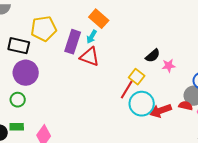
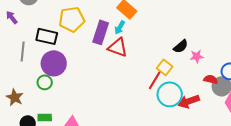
green circle: (18, 100) -> (45, 82), moved
red semicircle: (186, 106) -> (211, 79), moved

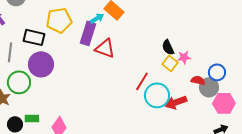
cyan arrow: (120, 27) -> (97, 18), moved, turned -152
black semicircle: (181, 46) -> (168, 47), turned 105
yellow square: (165, 67) -> (170, 63), moved
green circle: (45, 82) -> (19, 82), moved, size x1.5

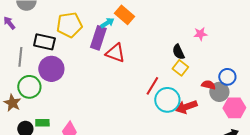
pink star: (184, 57) -> (200, 34), moved

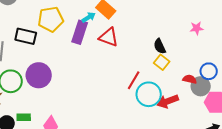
pink star: (200, 34) -> (197, 28), moved
red triangle: (115, 53) -> (109, 37), moved
purple circle: (51, 69) -> (39, 75), moved

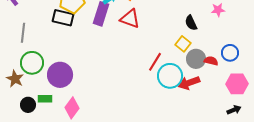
black rectangle: (26, 36) -> (63, 18), moved
black semicircle: (160, 46) -> (191, 23), moved
purple circle: (39, 75) -> (60, 75), moved
gray circle: (201, 86) -> (196, 59), moved

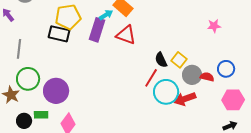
black semicircle: (191, 23) -> (161, 60), moved

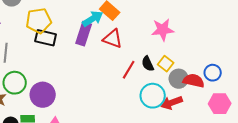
cyan arrow: (106, 15) -> (93, 19), size x1.5
yellow pentagon: (68, 17) -> (39, 21), moved
pink star: (214, 26) -> (163, 30), moved, size x1.6
red semicircle: (207, 77) -> (194, 81), size x1.5
red line: (151, 78) -> (129, 70), moved

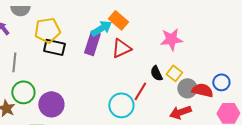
red triangle: (113, 39) -> (121, 48), turned -45
red line: (129, 70) -> (140, 91), moved
cyan circle: (153, 96) -> (121, 105), moved

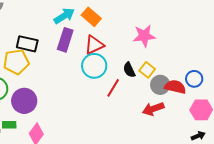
cyan arrow: (101, 28) -> (64, 16), moved
yellow pentagon: (47, 30) -> (16, 62), moved
cyan circle: (121, 105) -> (94, 66), moved

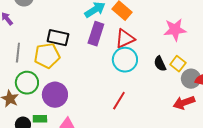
red line: (113, 88) -> (119, 101), moved

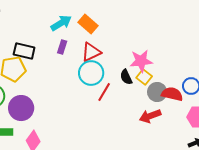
pink star: (175, 30) -> (141, 61), moved
purple rectangle: (96, 34) -> (62, 47), size x0.6
red line: (119, 101) -> (104, 92), moved

